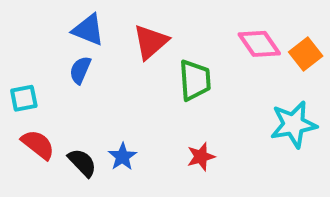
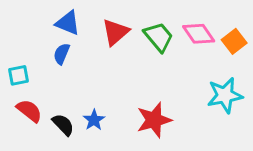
green trapezoid: (195, 80) -> (159, 37), moved, turned -36
red star: (201, 157) -> (154, 120), size x1.6

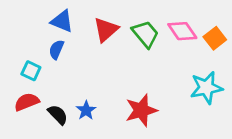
cyan square: (18, 75) -> (31, 71), moved, turned 36
red semicircle: (29, 111) -> (27, 102), turned -60

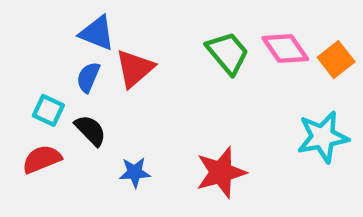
red triangle: (106, 30) -> (135, 68), moved
blue star: (86, 110) -> (135, 172), turned 30
black semicircle: (58, 115) -> (90, 130), moved

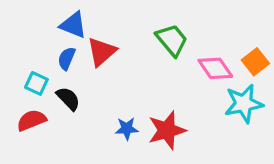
pink diamond: (285, 49) -> (215, 68), moved
orange square: (336, 60) -> (255, 62), moved
blue star: (135, 172) -> (127, 129), moved

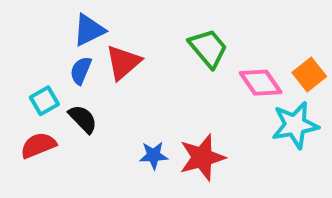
blue triangle: (73, 25) -> (89, 30), turned -48
cyan square: (36, 83) -> (44, 101), turned 35

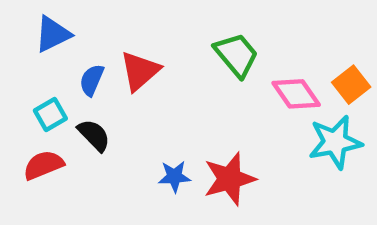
blue triangle: (89, 30) -> (53, 34), moved

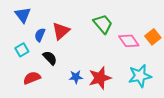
blue triangle: (53, 34) -> (23, 15), turned -42
black semicircle: (94, 135) -> (50, 58), moved
cyan star: (335, 142) -> (140, 76), moved
red semicircle: (43, 165) -> (32, 78), moved

